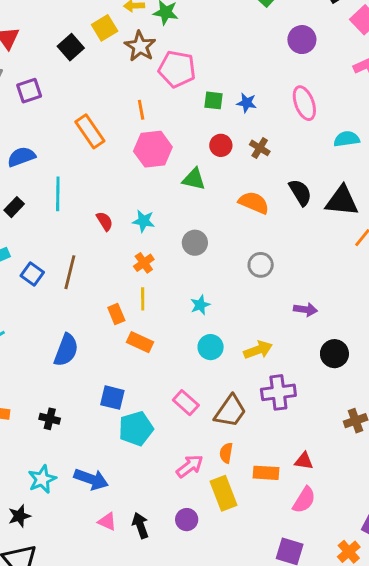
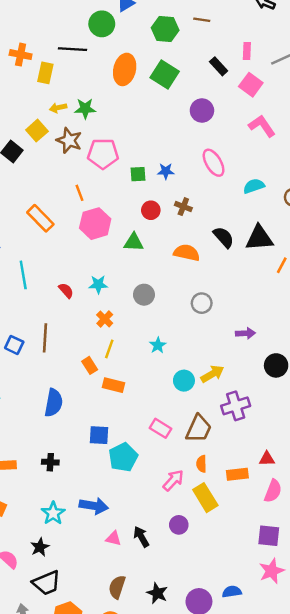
yellow line: (143, 299) -> (109, 349), turned 30
cyan circle: (211, 347) -> (184, 381), moved

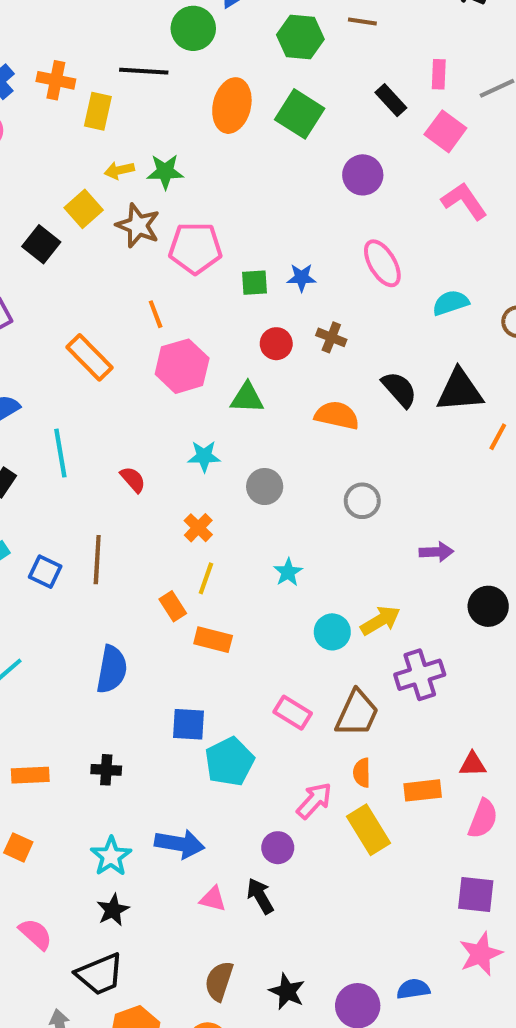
cyan star: (98, 284) -> (204, 456), moved
purple circle: (179, 525) -> (278, 848), moved
black star: (40, 547) -> (113, 910), moved

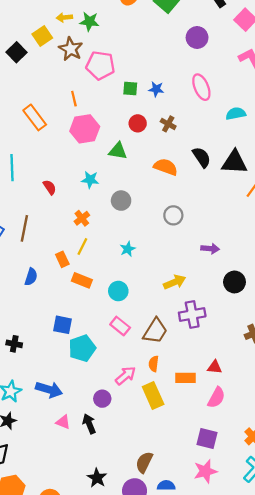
cyan circle: (332, 632) -> (118, 291), moved
blue semicircle: (112, 669) -> (31, 277), moved, size x0.7
brown semicircle: (219, 981) -> (144, 462), moved

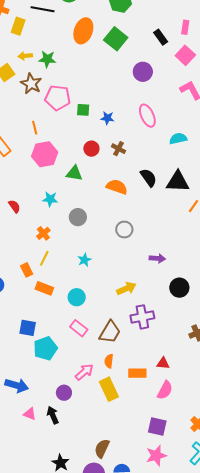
green square: (130, 89) -> (83, 110), moved

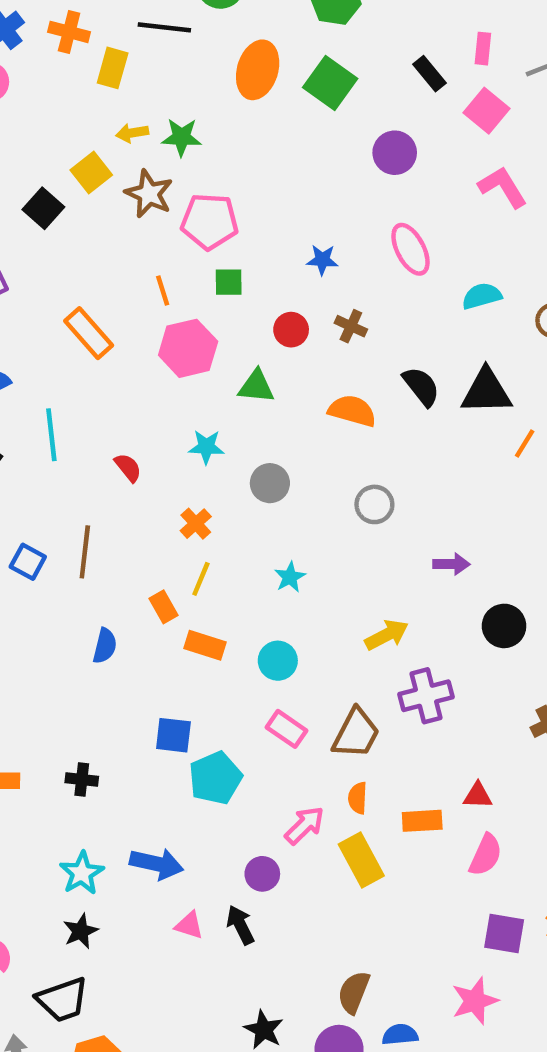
green square: (83, 110) -> (229, 282), moved
purple square: (157, 426) -> (504, 933), moved

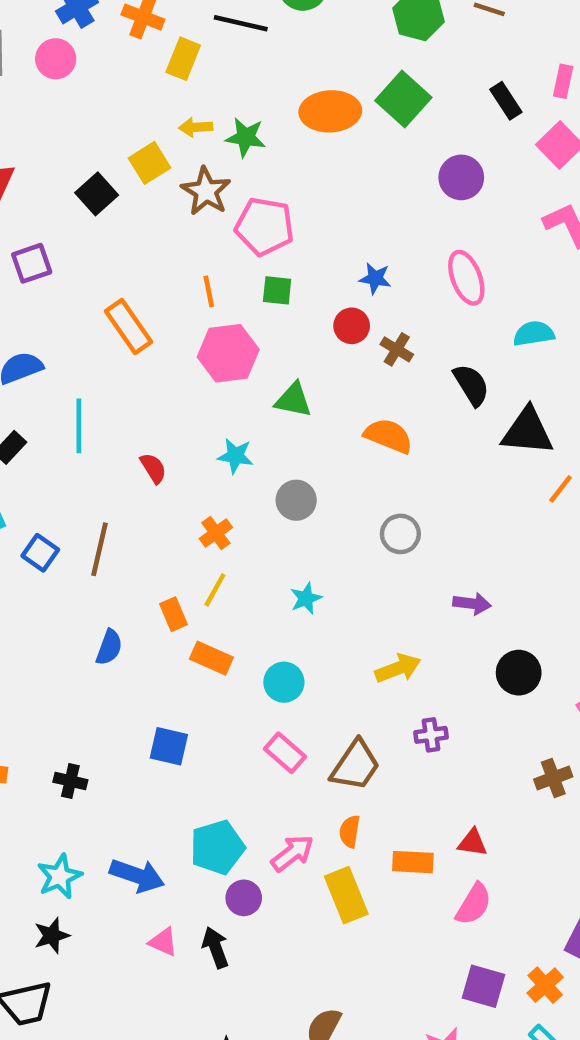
orange ellipse: (258, 70) -> (330, 111), moved, turned 64
red circle: (291, 330) -> (352, 326), moved
black semicircle: (421, 386) -> (471, 385), moved
purple cross: (426, 696) -> (431, 735), size x0.6
cyan pentagon: (215, 778) -> (217, 847), moved

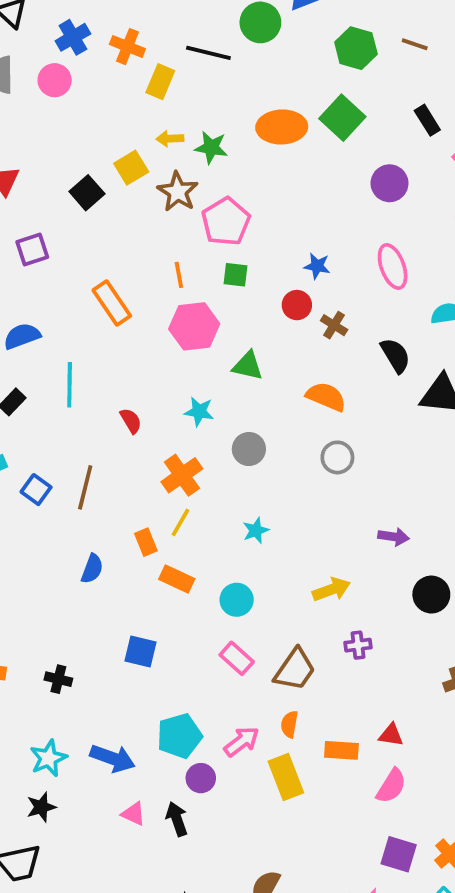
pink pentagon: (265, 226) -> (226, 222), turned 30
orange cross: (216, 533) -> (182, 475), size x1.5
gray circle: (400, 534) -> (337, 457), moved

